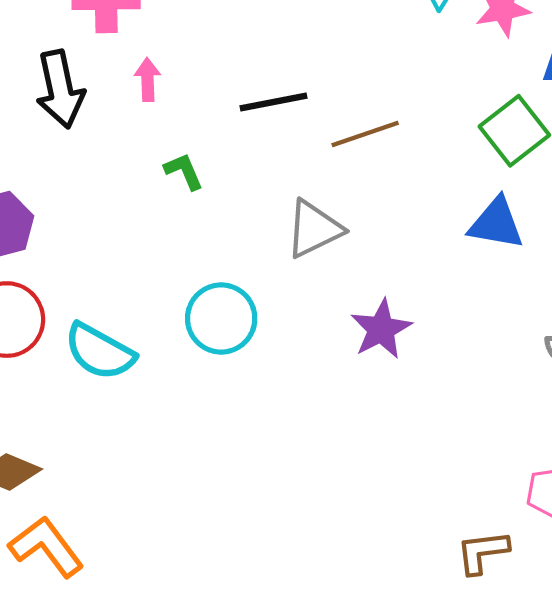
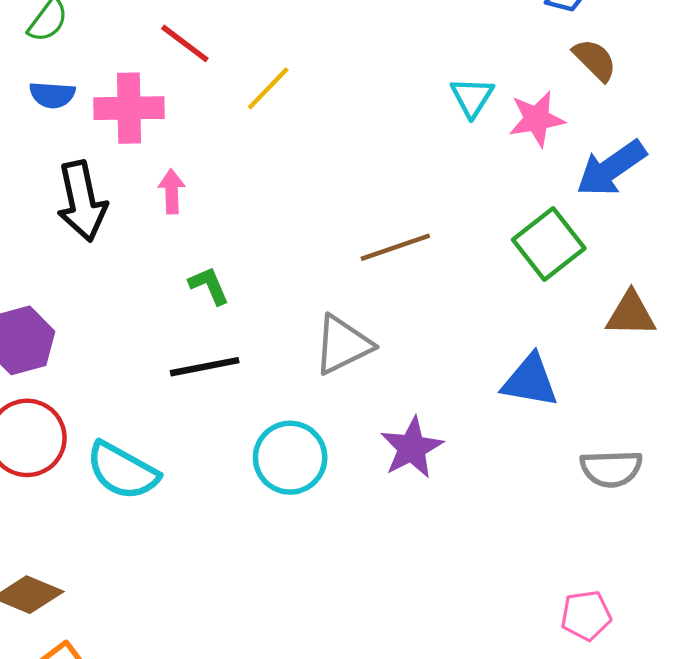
black line: (273, 102) -> (205, 367), moved
blue triangle: (496, 224) -> (530, 381), moved
cyan circle: (221, 318) -> (290, 458), moved

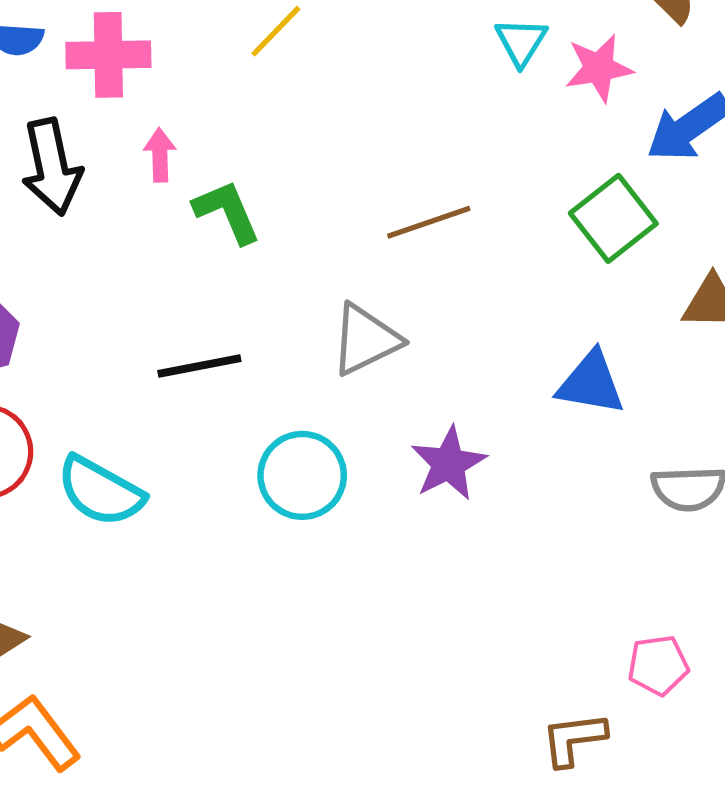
green L-shape: (209, 286) -> (227, 212), moved, size x1.4

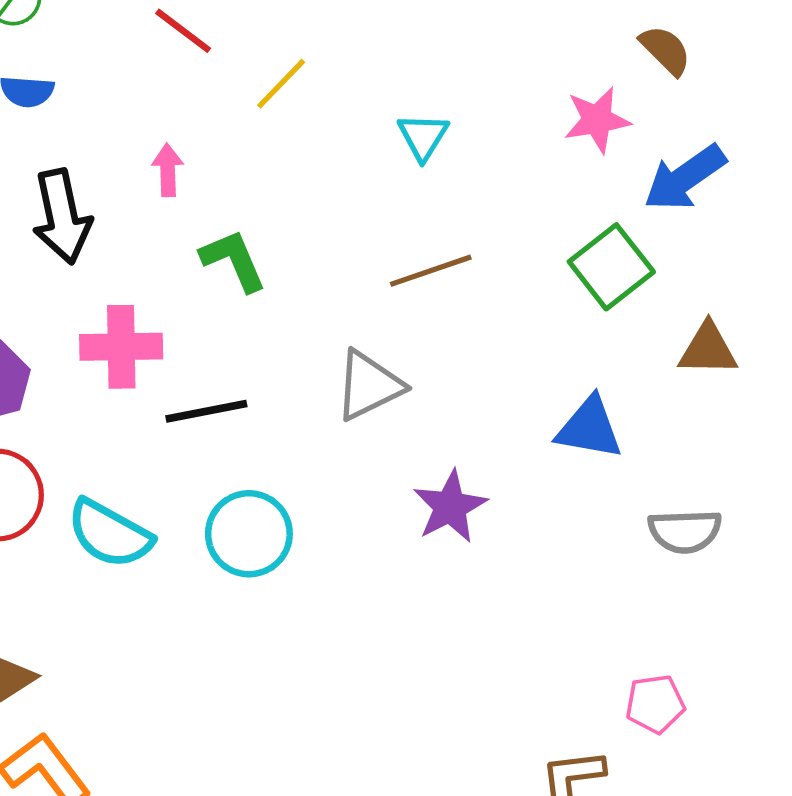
cyan triangle: (521, 42) -> (423, 137), moved
pink cross: (108, 55) -> (121, 347), moved
pink arrow: (160, 155) -> (168, 170), moved
cyan circle: (302, 475) -> (249, 534), moved

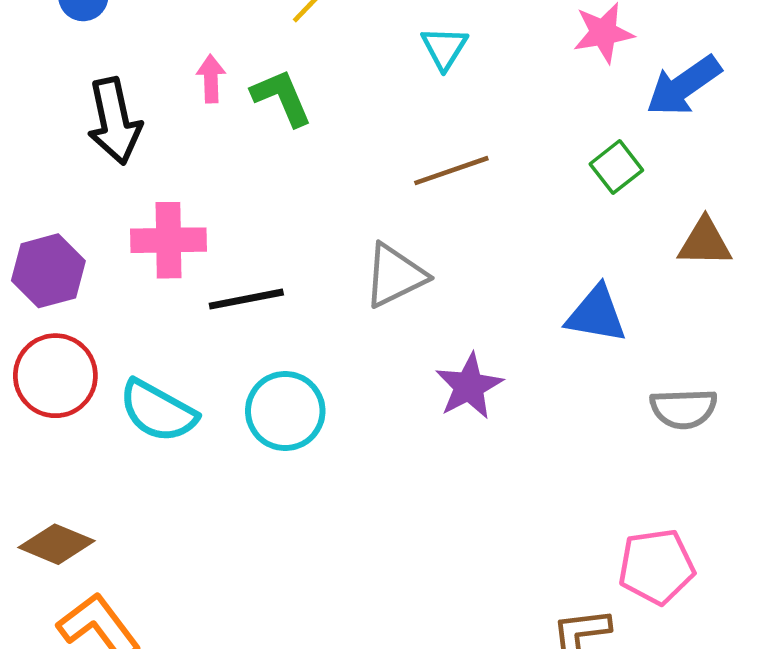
green L-shape: (233, 260) -> (282, 98), moved
green square: (611, 267) -> (616, 167), size x0.7
pink pentagon: (655, 704) -> (656, 567), size x1.4

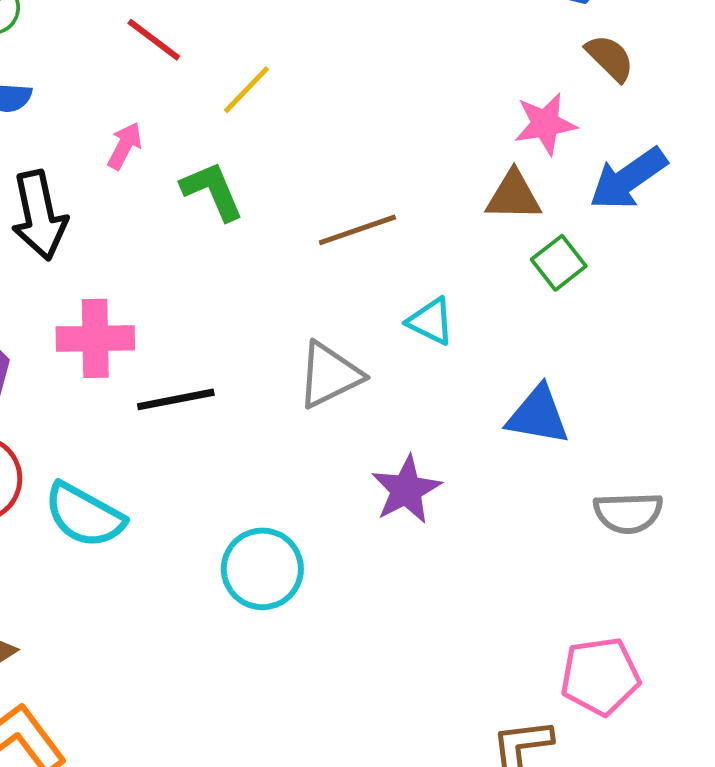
cyan triangle: (444, 48) -> (431, 321), moved, turned -36
pink arrow: (211, 79) -> (125, 146), moved, turned 30
brown line: (451, 171) -> (357, 230), moved
brown triangle: (705, 242) -> (514, 196), moved
cyan circle: (285, 411) -> (262, 569), moved

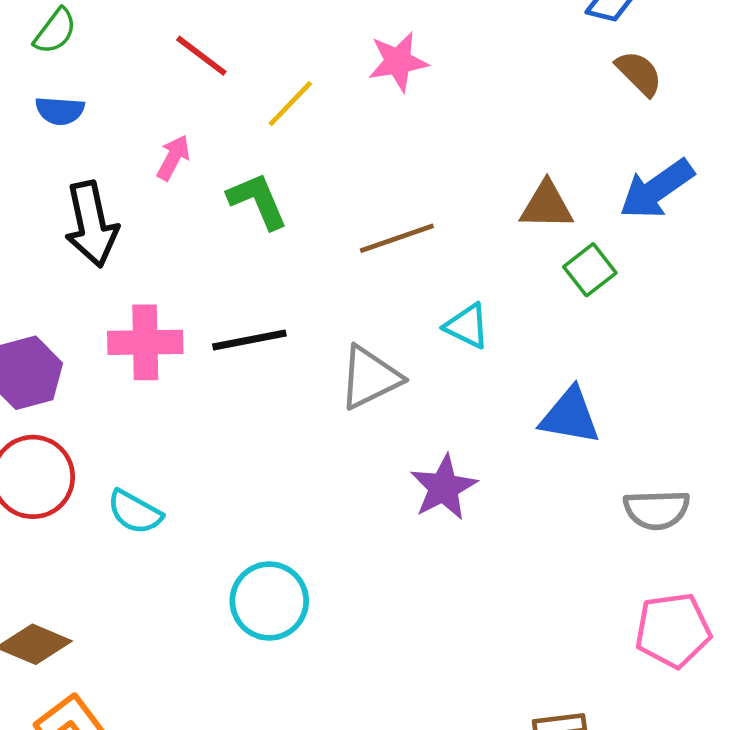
pink star: (545, 124) -> (398, 62), moved
black line: (176, 399) -> (249, 340), moved
cyan semicircle: (84, 515) -> (135, 512), size x0.7
cyan circle: (262, 569) -> (269, 601), moved
pink pentagon: (600, 676) -> (673, 630), moved

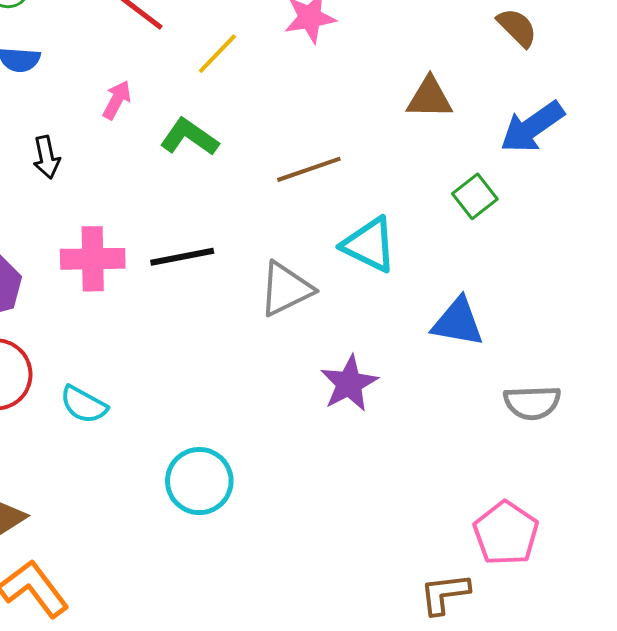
green L-shape: (258, 201) -> (189, 137), turned -32
brown triangle: (547, 205) -> (430, 98), moved
black arrow: (91, 224) -> (46, 157), size x0.6
cyan triangle: (467, 326) -> (369, 245), size x1.4
pink pentagon: (673, 630) -> (506, 533), moved, turned -30

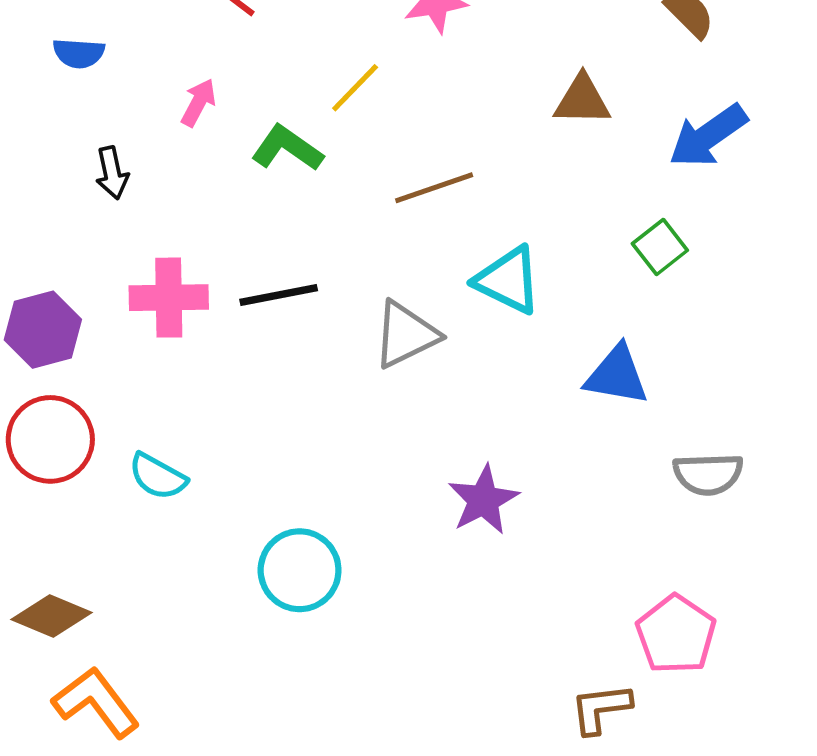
yellow line: (217, 54) -> (355, 88), moved
green square: (475, 196) -> (660, 247), moved
purple star: (349, 383) -> (483, 500), moved

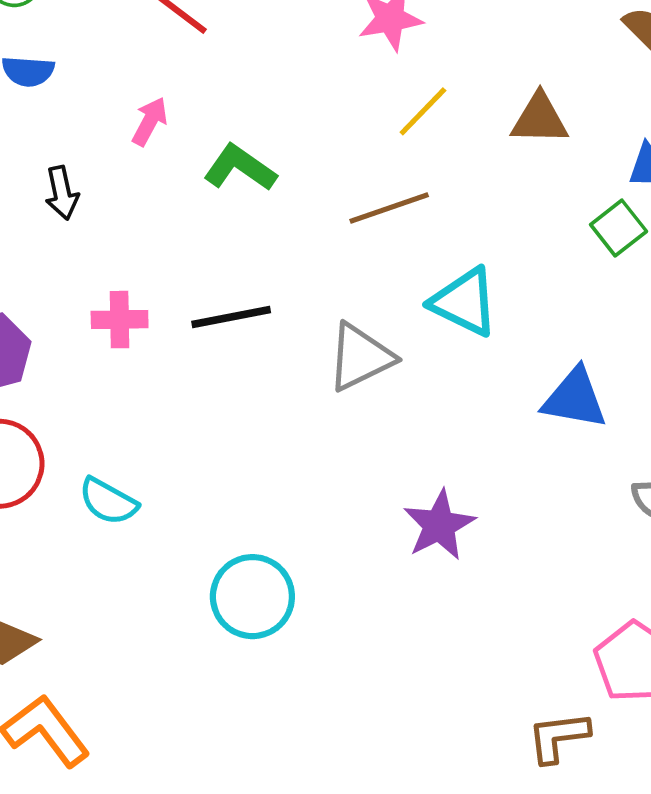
yellow line: (355, 88) -> (423, 111), moved
green square: (660, 247) -> (619, 228), moved
pink cross: (169, 298) -> (120, 320), size x0.7

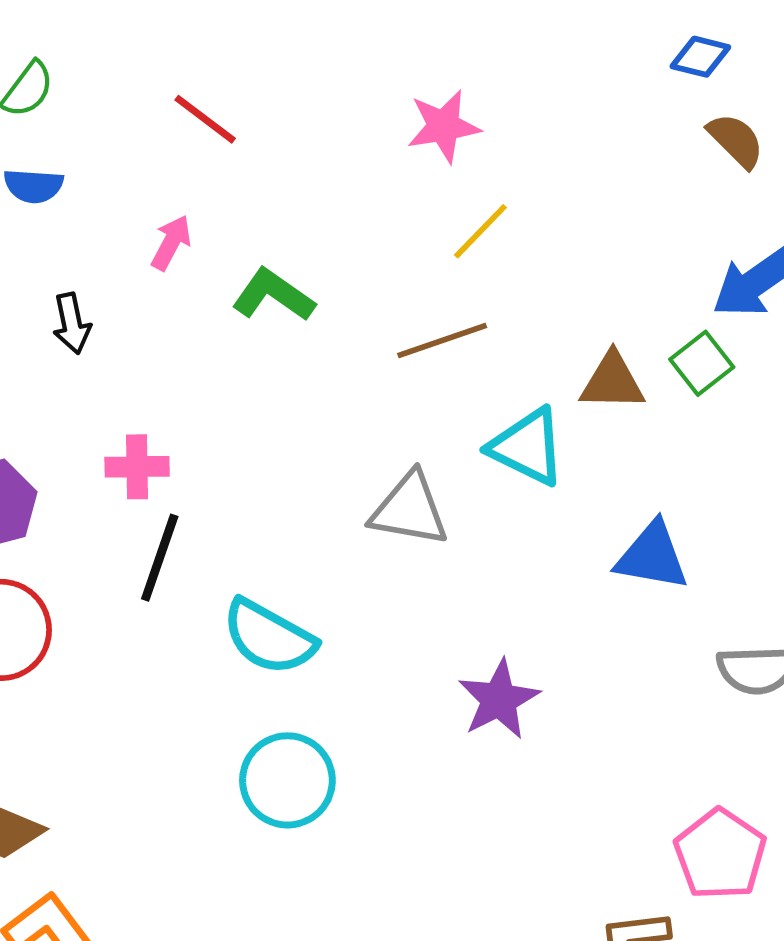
brown triangle: (540, 119) -> (612, 382), moved
black line: (231, 317) -> (160, 558), moved, turned -60
gray triangle: (360, 357) -> (409, 509), turned 36
cyan semicircle: (108, 501) -> (269, 637), moved, size x1.4

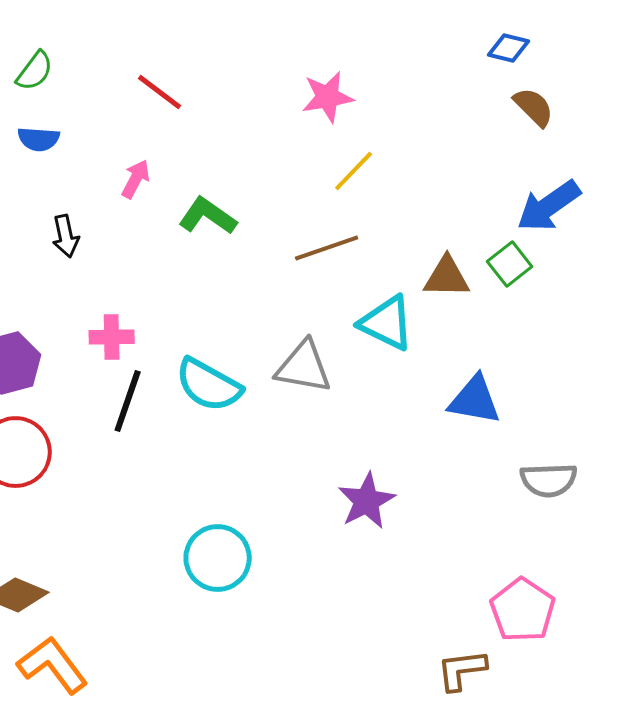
cyan semicircle: (269, 637) -> (209, 385), moved

